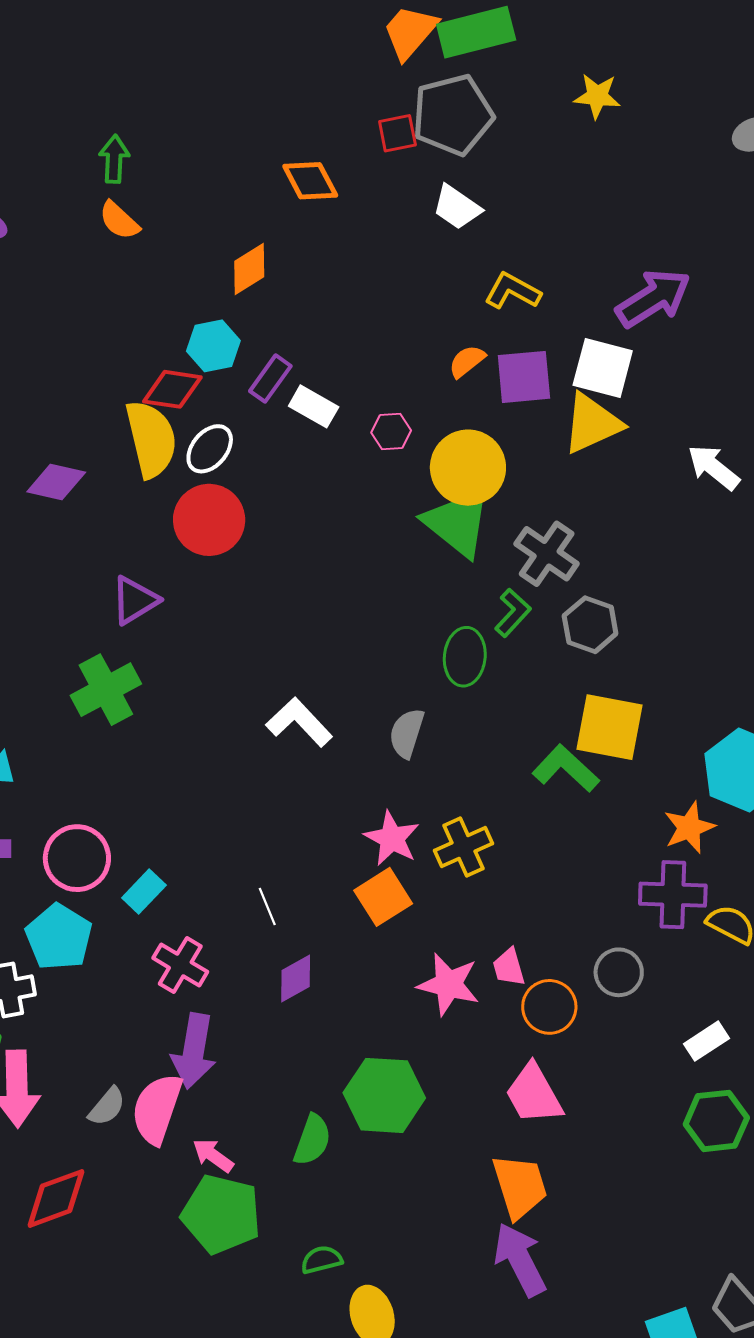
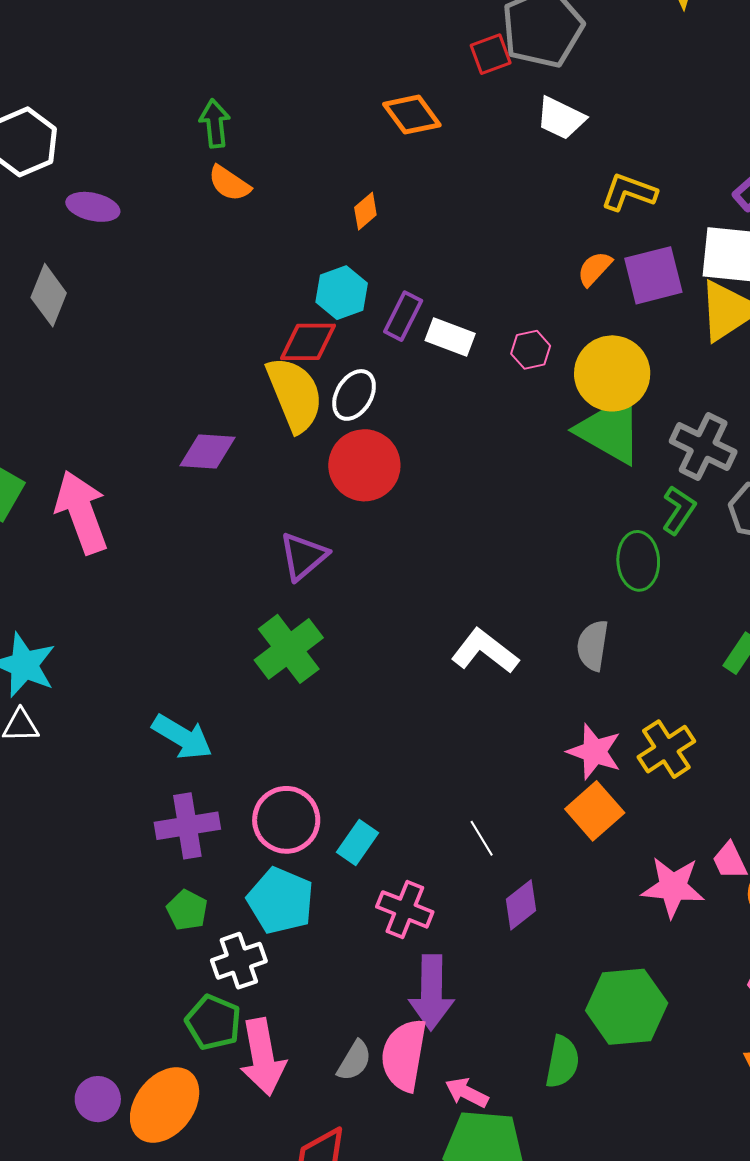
orange diamond: (249, 269) -> (365, 211), size x0.7

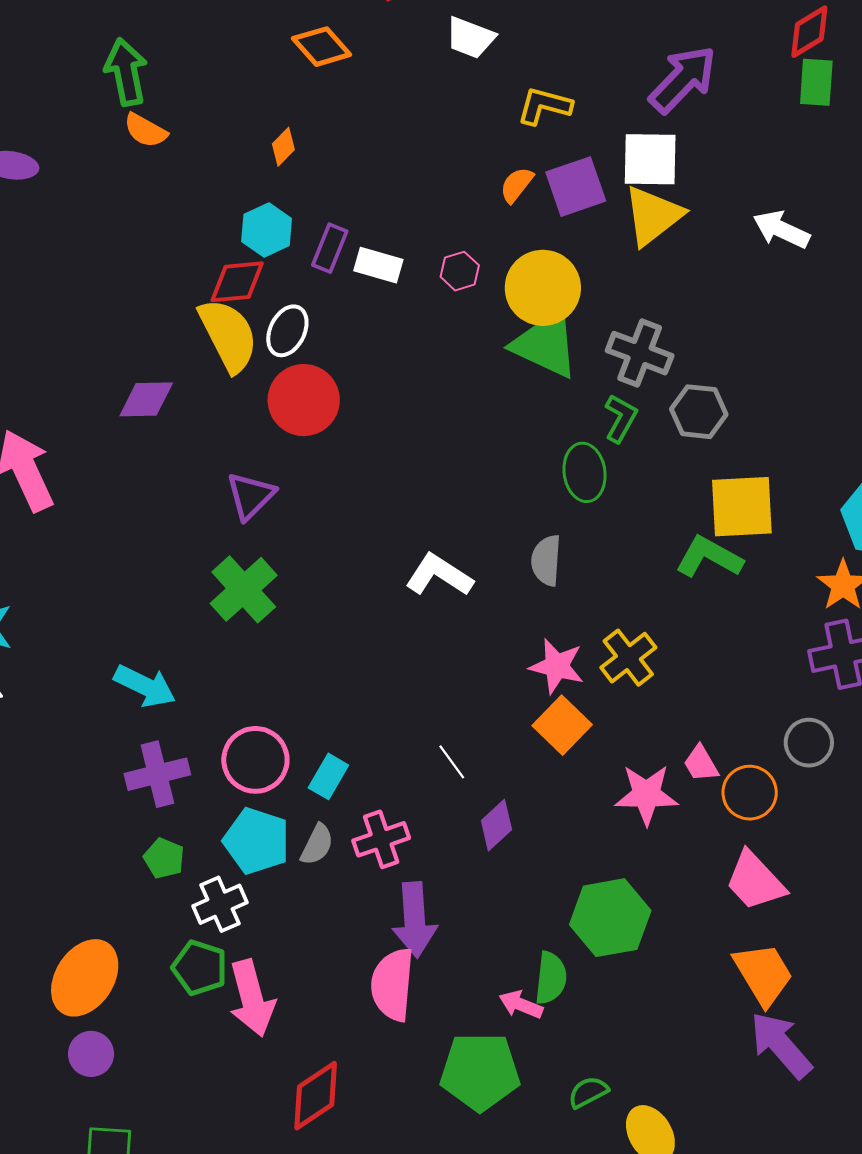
green arrow: (215, 123) -> (126, 72), size x1.4
pink cross: (405, 909) -> (381, 839), turned -36
gray semicircle: (354, 1061) -> (317, 844), moved
pink arrow: (467, 1093) -> (521, 1005), moved
orange ellipse: (165, 1105) -> (85, 978), moved

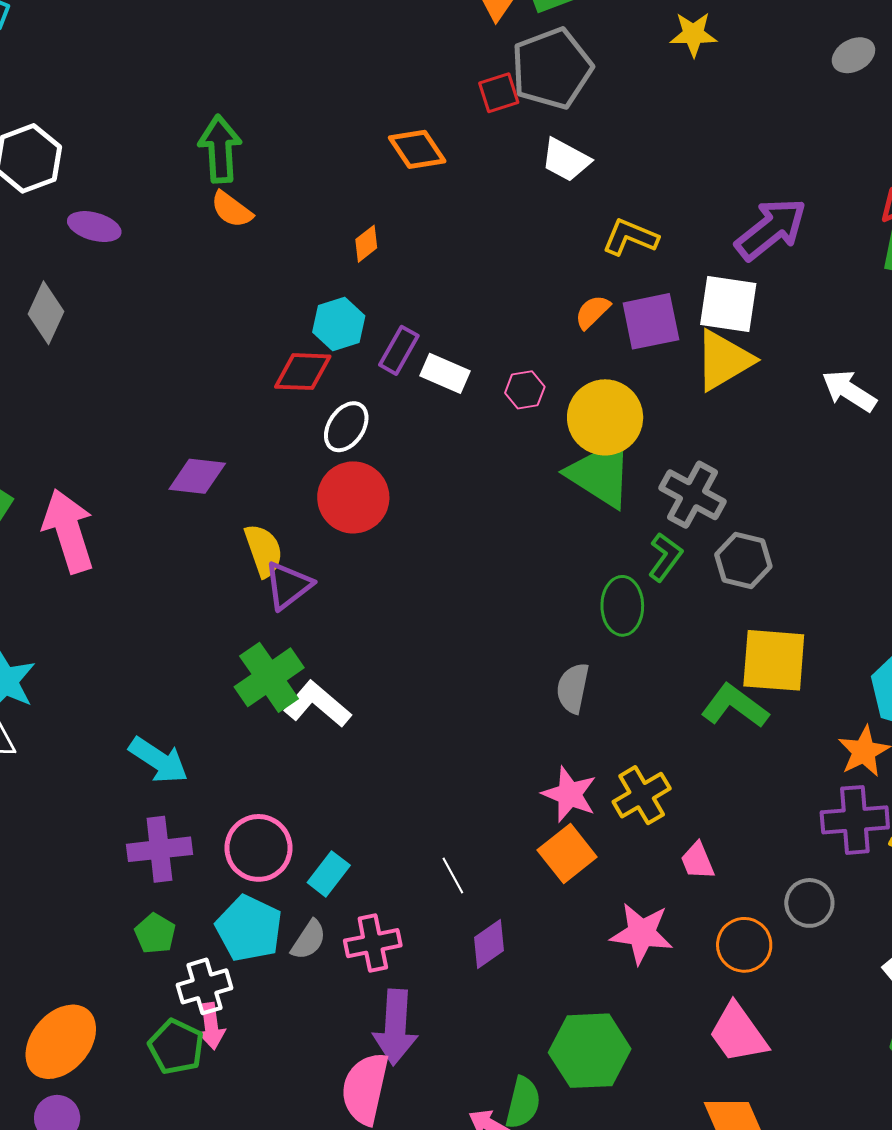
yellow semicircle: (228, 335) -> (264, 550), moved, size x0.7
white L-shape: (439, 575) -> (317, 704), moved
pink trapezoid: (701, 764) -> (697, 861), moved
pink arrow: (252, 998) -> (211, 1026), moved, size x0.6

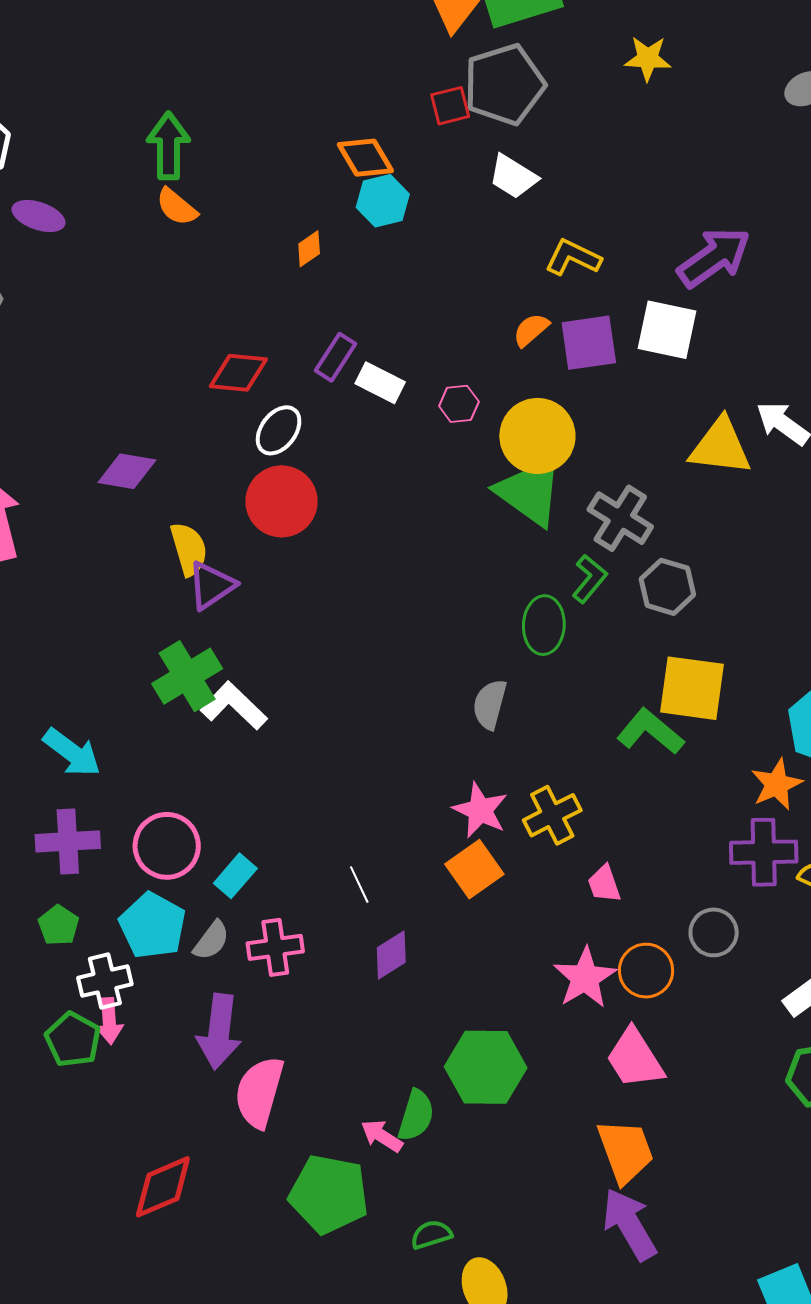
cyan hexagon: (339, 324) -> (383, 201), moved
yellow triangle: (724, 360) -> (720, 447), moved, turned 34
pink star: (642, 933) -> (585, 978), moved, turned 30
purple arrow: (395, 1027) -> (219, 1032), moved

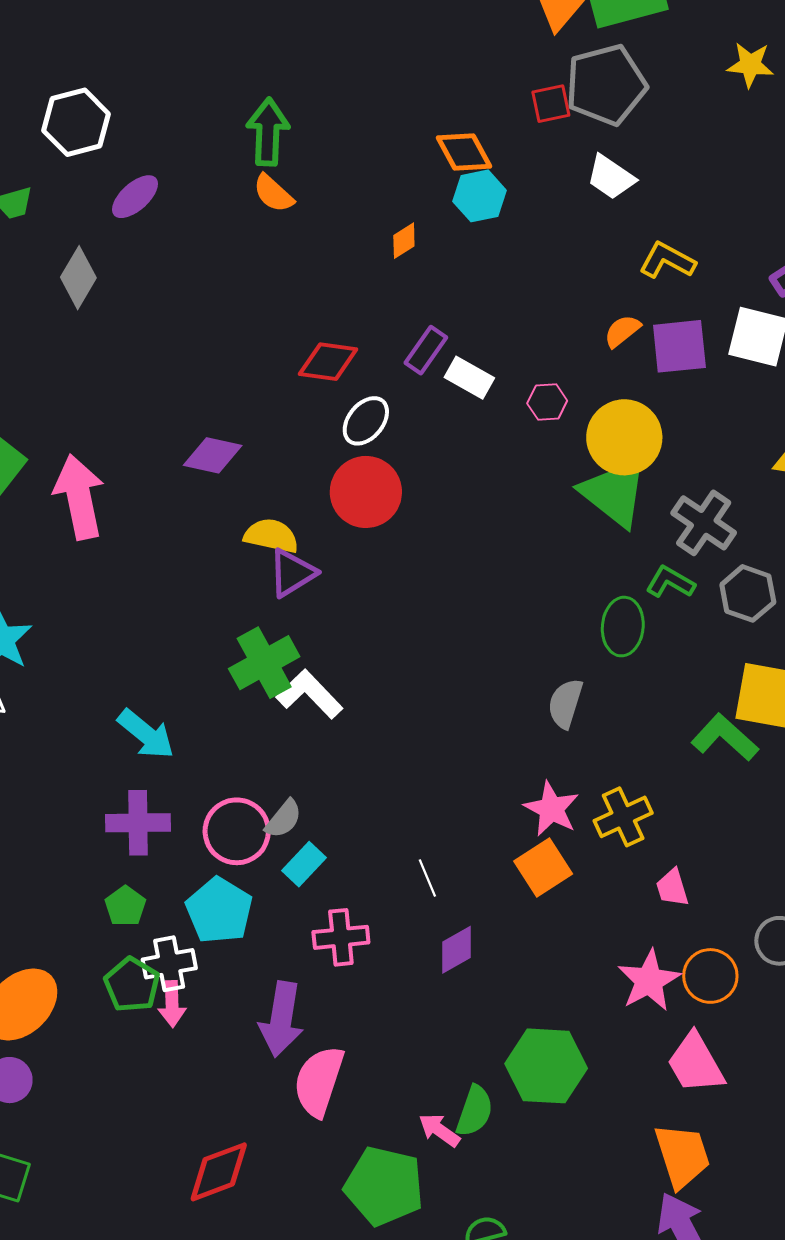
purple ellipse: (38, 216) -> (135, 197), turned -63
yellow semicircle: (189, 549) -> (271, 536), turned -64
green L-shape: (589, 579) -> (670, 582), turned -102
gray semicircle: (211, 940) -> (283, 819), moved
green pentagon: (73, 1040) -> (132, 985), moved

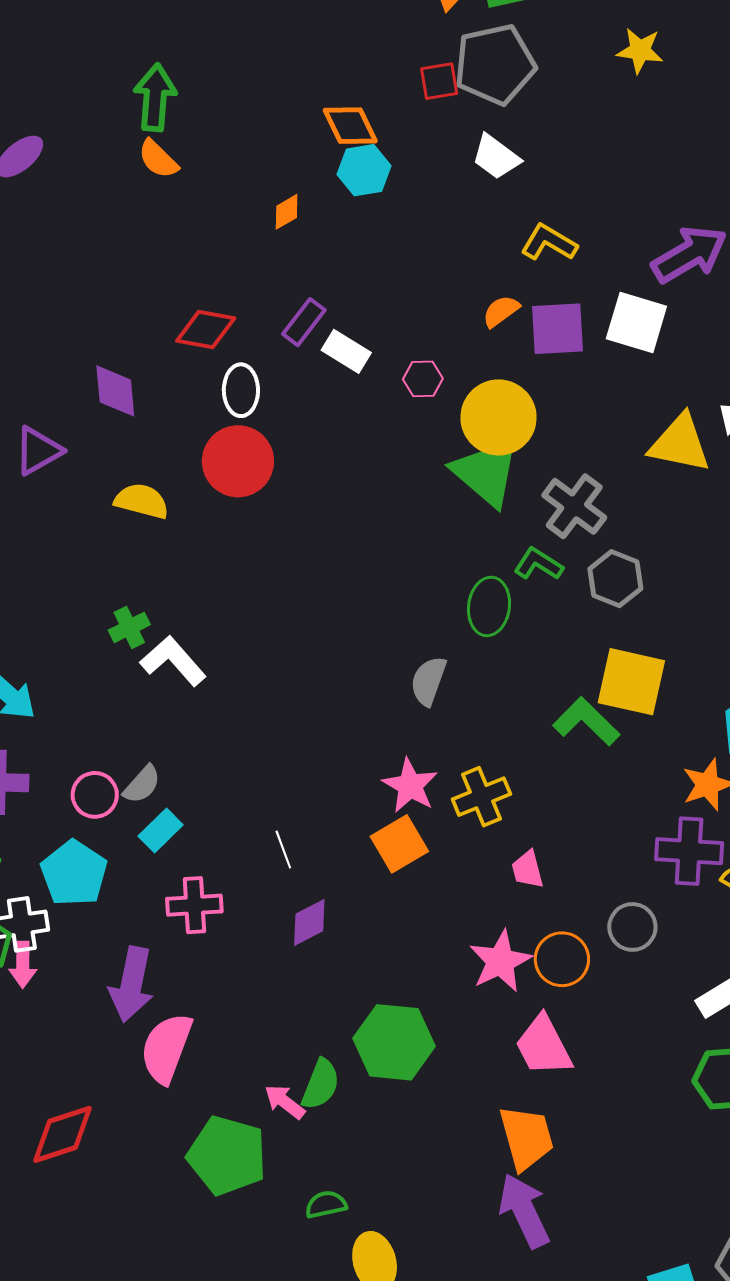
white ellipse: (366, 421) -> (241, 390), turned -42
purple diamond: (213, 455) -> (115, 391), moved, turned 70
purple triangle: (292, 573) -> (38, 451), moved
green cross: (264, 663) -> (129, 627), size x0.6
pink circle: (237, 831) -> (95, 795), size x0.7

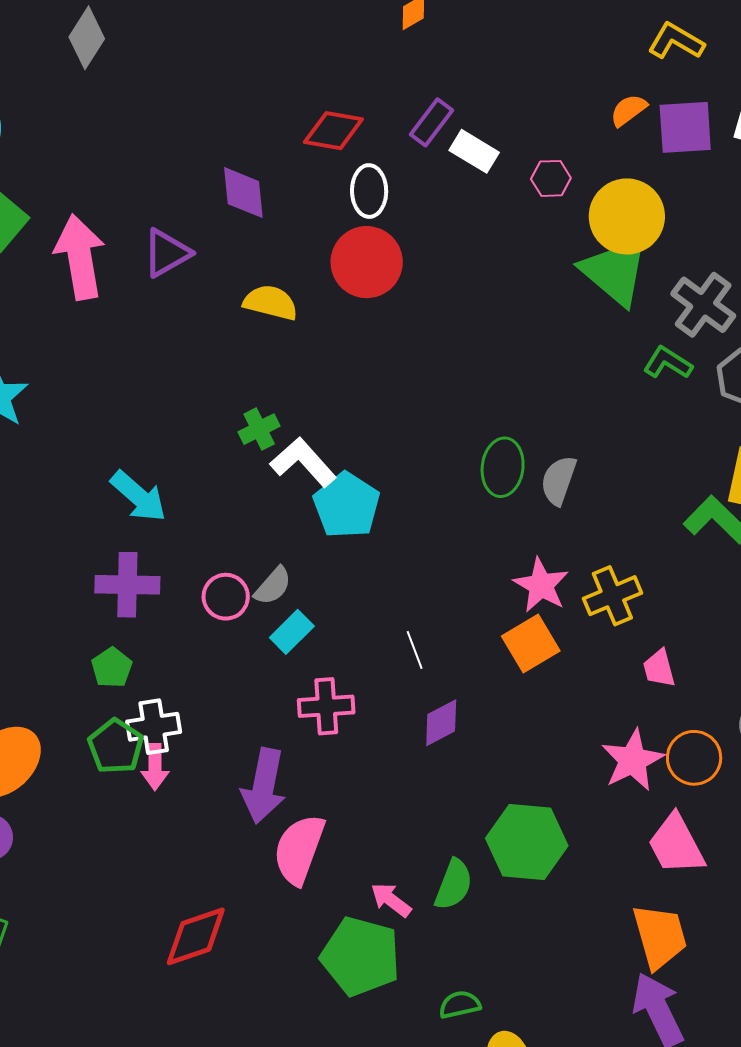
green ellipse: (489, 606) -> (503, 467), moved
cyan pentagon: (74, 873) -> (347, 505), moved
pink arrow: (285, 1102) -> (391, 900), moved

